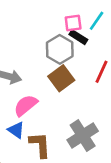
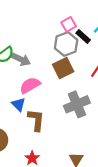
pink square: (73, 23) -> (69, 24), moved, turned -32
gray cross: (83, 136) -> (77, 104), moved

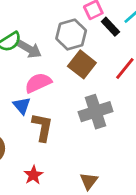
gray hexagon: (66, 44) -> (71, 35), moved
brown square: (63, 68) -> (82, 64), turned -30

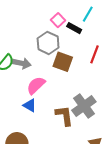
gray cross: (96, 112) -> (84, 106), moved
brown L-shape: (42, 127) -> (64, 116), moved

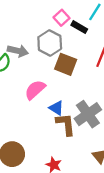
gray arrow: (22, 63) -> (18, 51), moved
blue triangle: (30, 105) -> (56, 108), moved

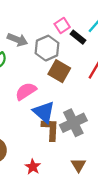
gray arrow: (18, 51) -> (17, 40), moved
blue triangle: (56, 108) -> (44, 112), size x1.5

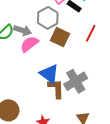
gray arrow: (17, 40) -> (23, 30), moved
pink semicircle: (26, 91) -> (29, 44), moved

